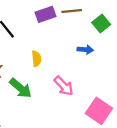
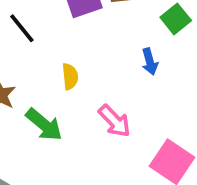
blue arrow: (85, 50) -> (150, 62), turned 70

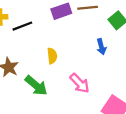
black line: (22, 28) -> (22, 26), turned -72

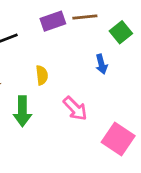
green arrow: (36, 86) -> (22, 111), turned 50

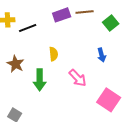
blue arrow: (101, 64) -> (102, 55), moved

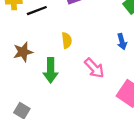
brown star: (16, 64) -> (23, 52), turned 30

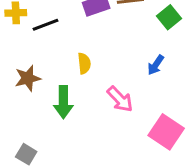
blue arrow: (122, 42) -> (156, 65), turned 49

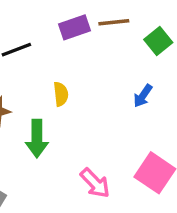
pink arrow: (120, 99) -> (95, 183), moved

